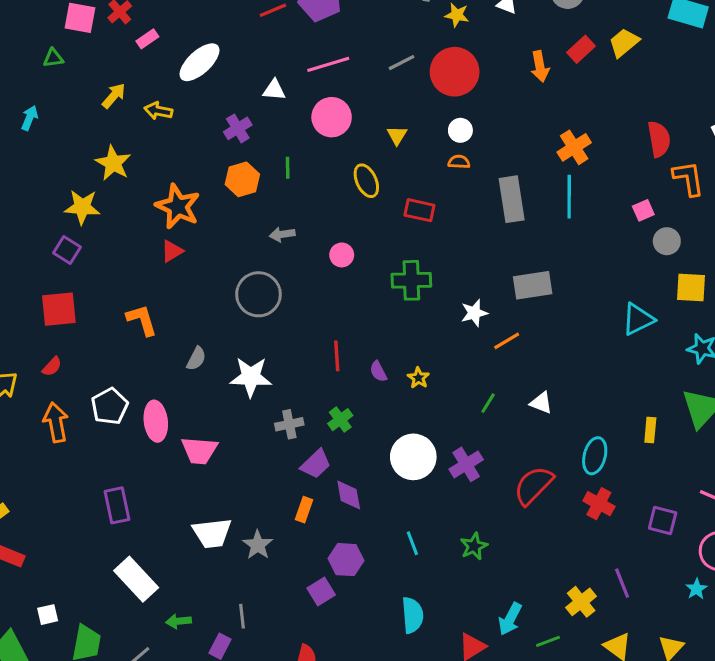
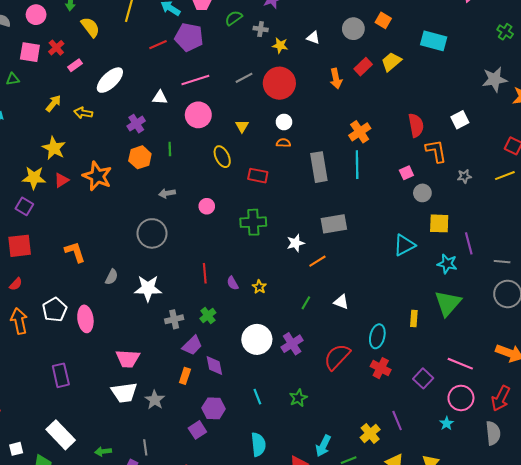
red triangle: (172, 251) -> (61, 180), moved
pink trapezoid: (199, 450) -> (128, 359), moved
purple square: (663, 521) -> (423, 378), turned 30
white rectangle: (136, 579) -> (61, 435), moved

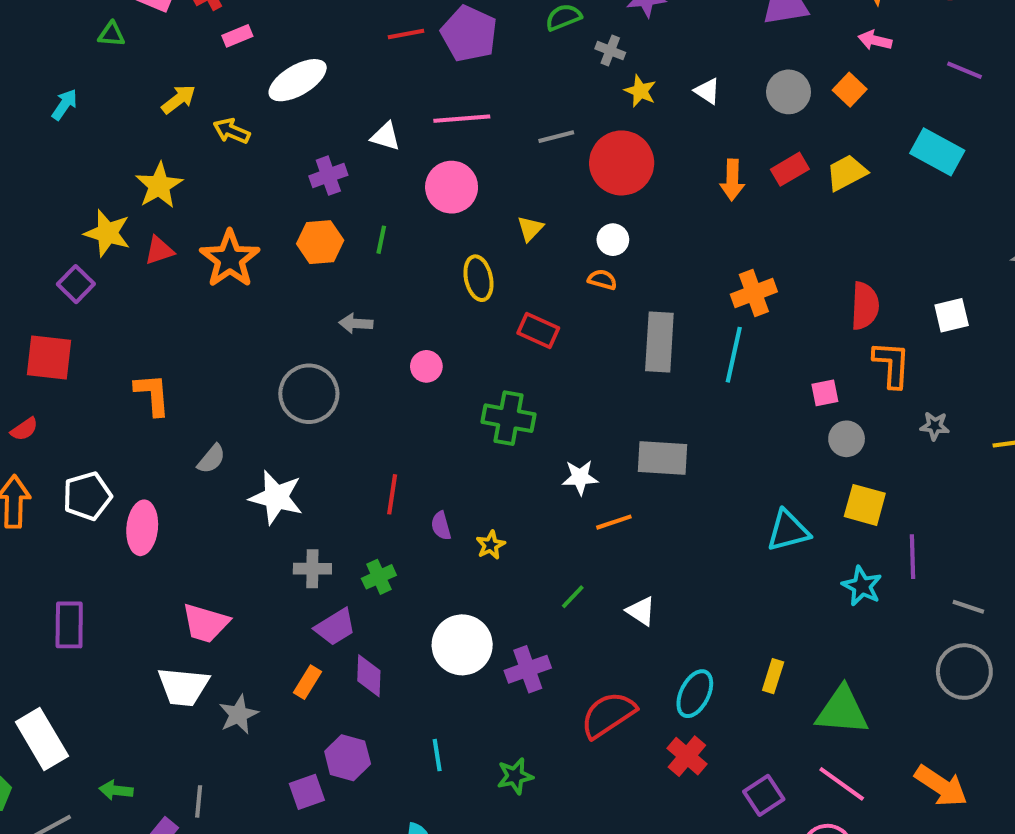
green triangle: (448, 303) -> (842, 711), moved, turned 40

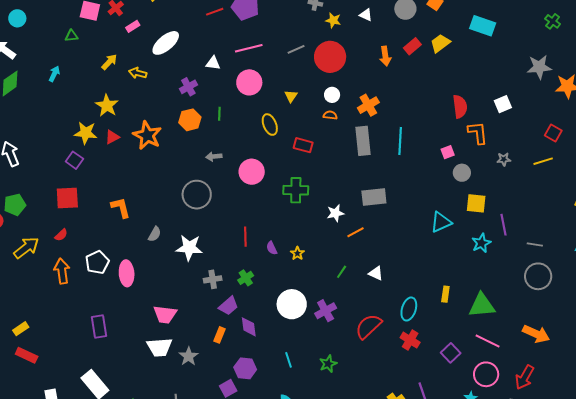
orange cross: (754, 293) -> (368, 105), moved
pink circle: (426, 366) -> (252, 172), size x1.6
cyan star: (862, 586) -> (481, 243), turned 30

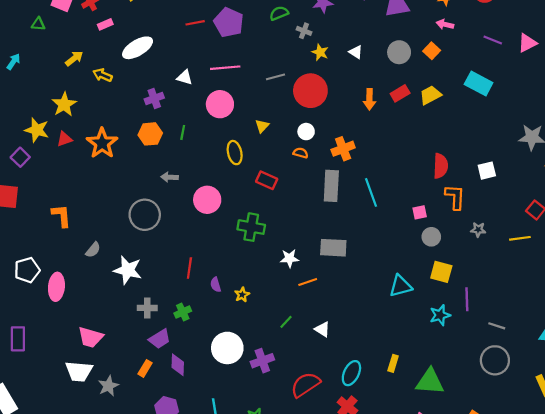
cyan line: (400, 141) -> (371, 192), turned -32

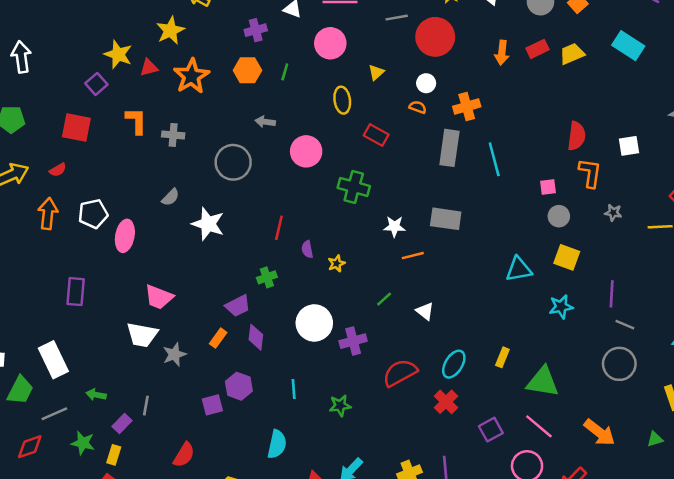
yellow star: (64, 104) -> (170, 31), moved
orange L-shape: (61, 216) -> (136, 121), moved
purple line: (467, 299) -> (612, 294), moved
gray cross: (147, 308) -> (173, 135), moved

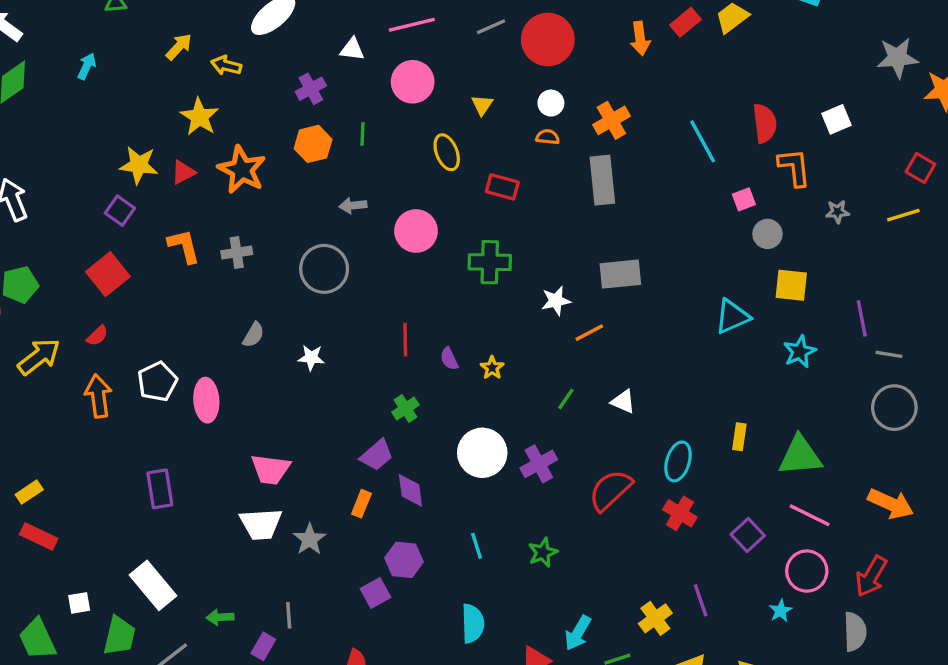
red square: (76, 127) -> (108, 274), turned -36
cyan line: (494, 159) -> (703, 141), moved
white star: (208, 224) -> (311, 358), size x0.6

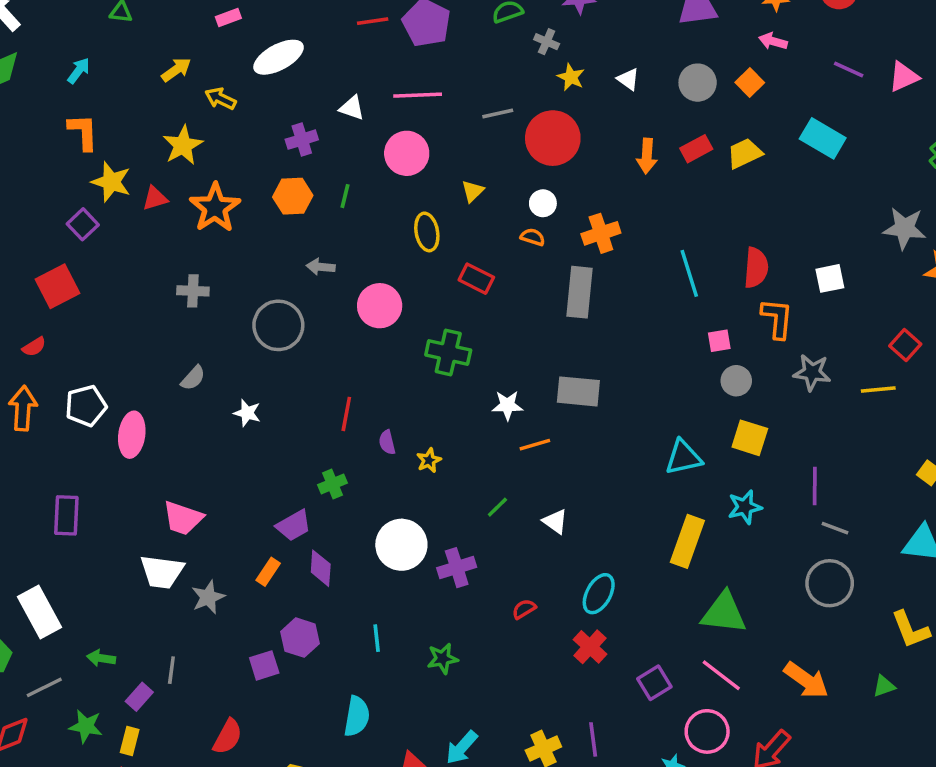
gray star: (837, 212) -> (812, 372), size x1.5
orange L-shape: (184, 246) -> (83, 132), moved
yellow rectangle: (739, 437) -> (687, 541), moved, size x1.8
red semicircle: (610, 490) -> (524, 609), size x0.5

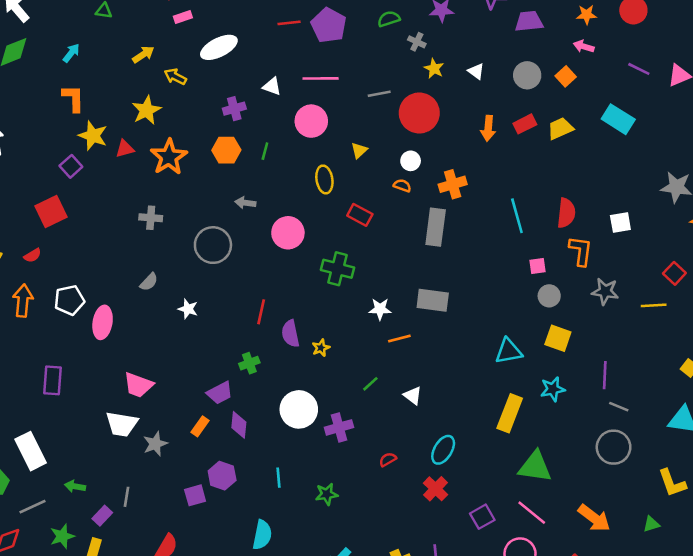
purple semicircle: (387, 442) -> (290, 334), size x1.5
green star: (86, 726) -> (62, 536), turned -30

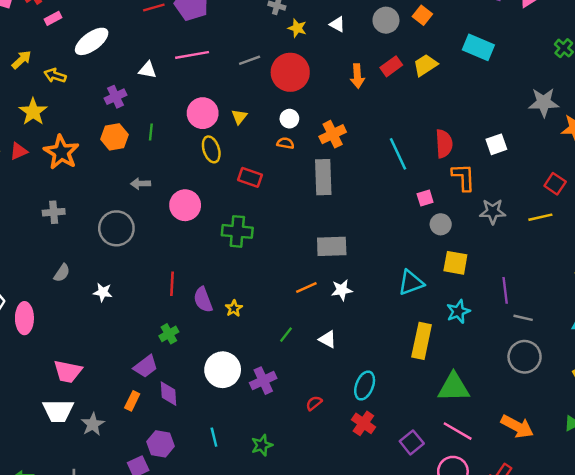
pink circle: (311, 121) -> (203, 113), moved
white star: (380, 309) -> (342, 290), moved

